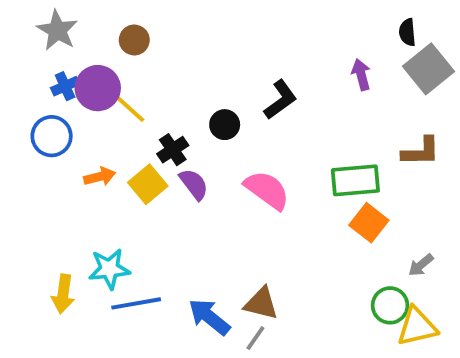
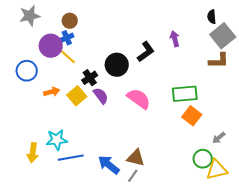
gray star: (57, 30) -> (30, 16), turned 30
purple arrow: (361, 75) -> (175, 39), moved
blue cross: (65, 86) -> (67, 38), moved
black circle: (225, 125) -> (117, 65), size x1.5
brown L-shape: (421, 152) -> (219, 61), moved

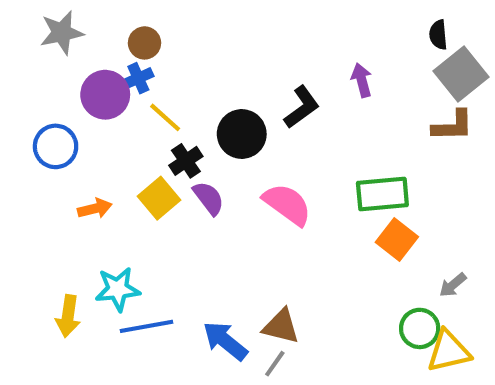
yellow line: (68, 57) -> (165, 117), moved
orange arrow: (52, 92) -> (95, 208), moved

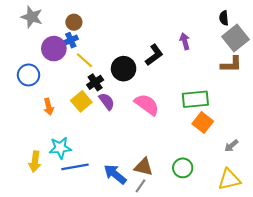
gray star: (62, 33) -> (32, 17), turned 30
orange arrow: (95, 208) -> (49, 107), turned 91
green circle: (420, 328) -> (183, 168), moved

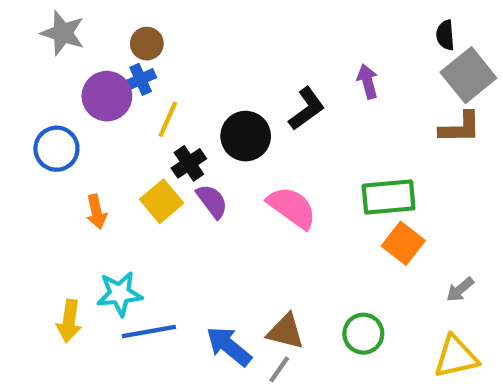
yellow line: (84, 60) -> (168, 119), turned 72

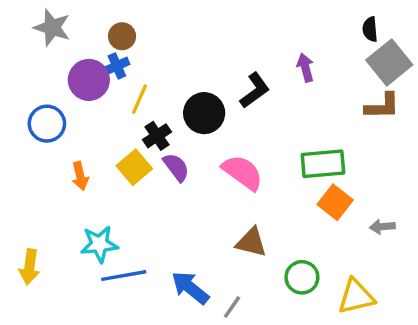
gray arrow: (460, 289) -> (382, 227), moved, turned 35
yellow arrow: (69, 321) -> (29, 267), moved
brown triangle: (286, 332) -> (251, 242), moved
yellow triangle: (456, 357) -> (356, 297), moved

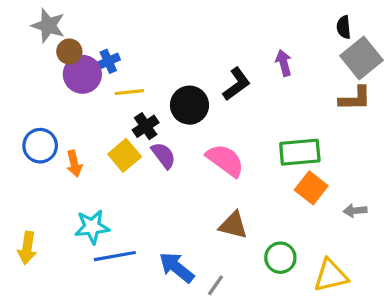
brown circle: (122, 36) -> (69, 52), moved
yellow line: (139, 99) -> (129, 92), turned 60
blue circle: (47, 124) -> (40, 146), moved

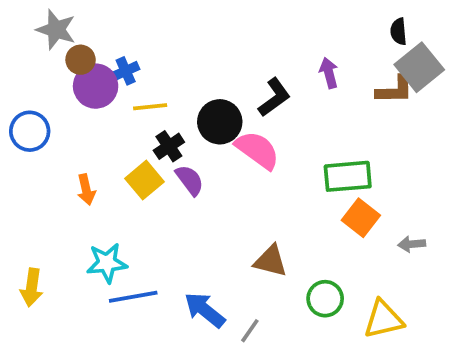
brown L-shape: (355, 99) -> (395, 90), moved
blue circle: (40, 146) -> (30, 131), moved
pink semicircle: (225, 160) -> (257, 150), moved

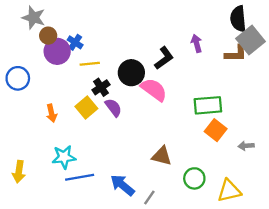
black semicircle: (399, 31) -> (238, 19), size x1.6
blue cross: (126, 71) -> (75, 42), turned -32

